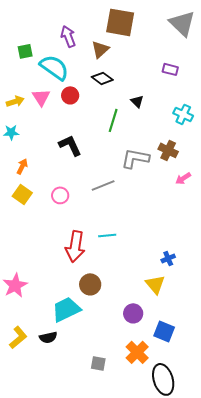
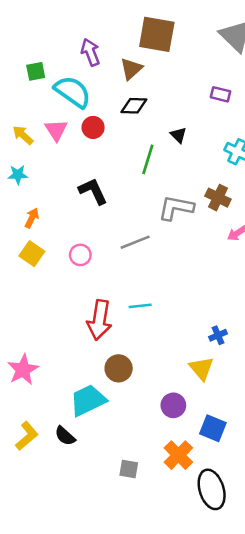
black diamond: (102, 78) -> (134, 106), turned -35
yellow arrow: (15, 101) -> (23, 135), turned -120
black semicircle: (48, 337) -> (65, 436), turned 54

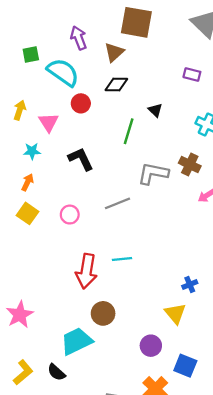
pink triangle: (56, 130) -> (49, 122), moved
yellow arrow: (23, 135) -> (20, 110), turned 66
cyan star: (18, 175) -> (32, 151), moved

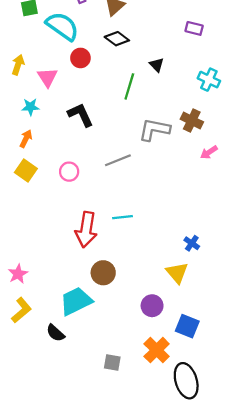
black diamond: (116, 85) -> (117, 39), turned 35
blue cross: (190, 285) -> (192, 243), turned -32
pink star: (20, 315) -> (18, 274), size x0.7
yellow L-shape: (23, 372) -> (21, 310), moved

